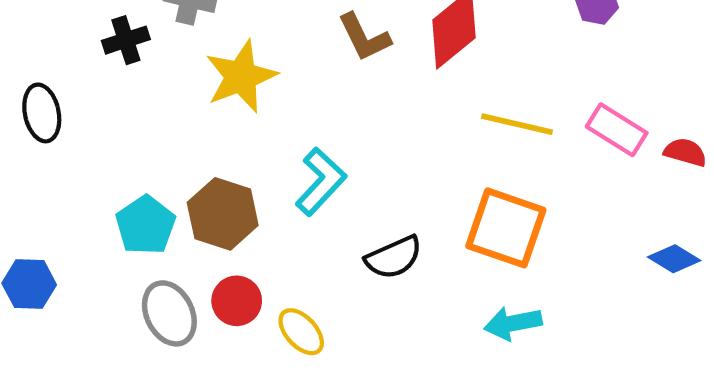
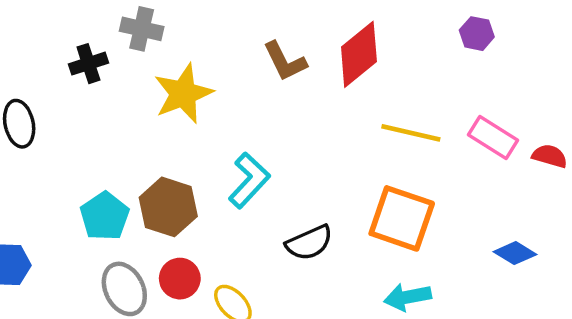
blue diamond: (674, 259) -> (515, 253), moved

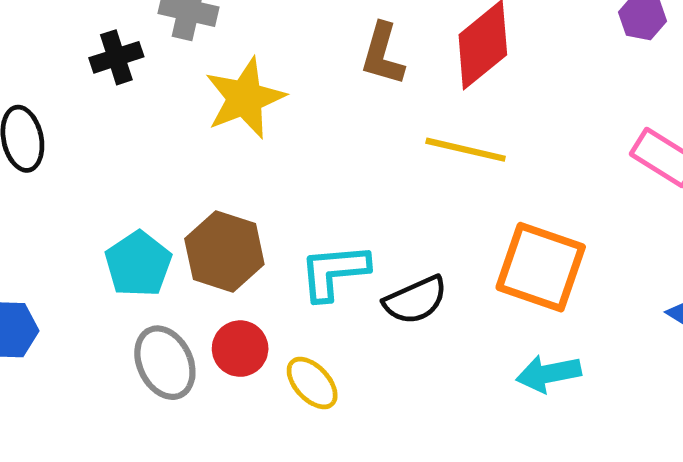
brown L-shape: (285, 61) -> (383, 54), turned 42
yellow line: (411, 133) -> (466, 150), moved
cyan L-shape: (249, 180) -> (334, 272), moved, turned -138

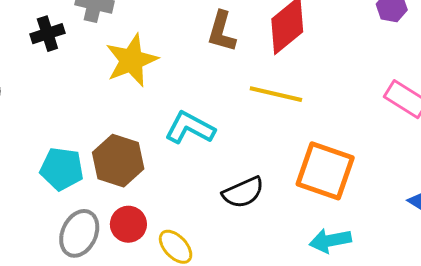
cyan pentagon: (138, 264) -> (62, 169), turned -30
cyan L-shape: (334, 272) -> (190, 128), moved, turned 33
gray ellipse: (165, 363) -> (79, 233), turned 51

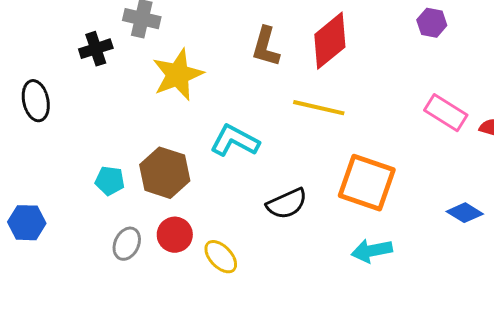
cyan pentagon: (62, 169) -> (110, 181), size x0.7
gray ellipse: (79, 233) -> (127, 244), size x0.7

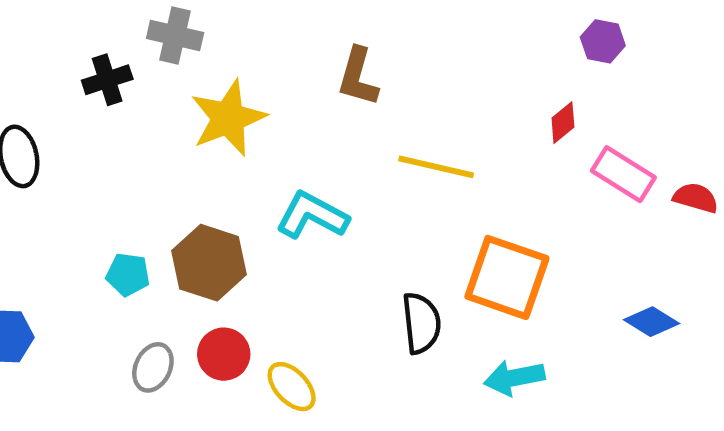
red diamond: (330, 41) -> (563, 123), moved, size x0.5
black semicircle: (287, 204) -> (421, 323), moved, turned -72

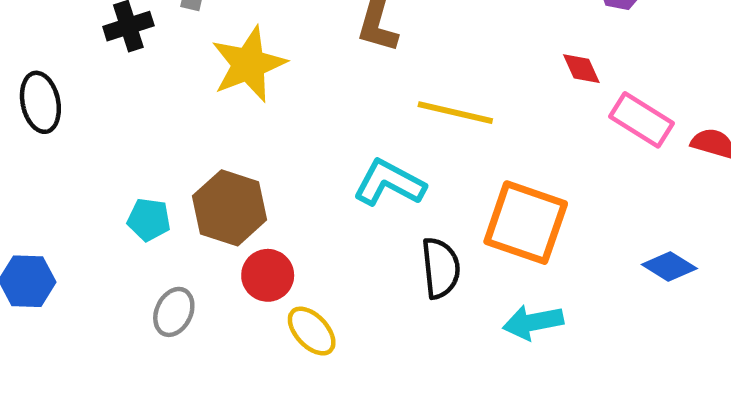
red diamond: (563, 123) -> (581, 69), turned -75
cyan L-shape: (312, 215) -> (389, 183), moved
red circle: (224, 354) -> (268, 275), moved

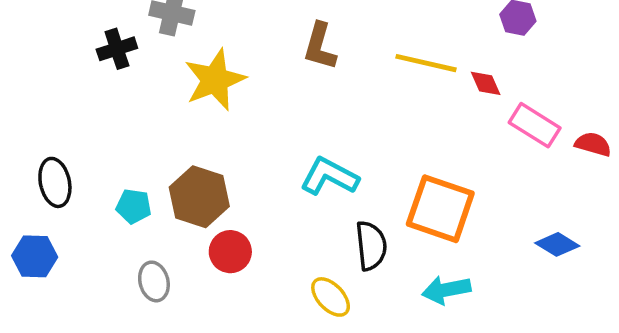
black ellipse: (40, 102) -> (55, 182), moved
yellow line: (455, 113) -> (426, 63), moved
gray ellipse: (174, 312) -> (154, 281), turned -39
yellow ellipse: (312, 331) -> (331, 297), moved

